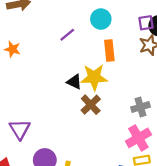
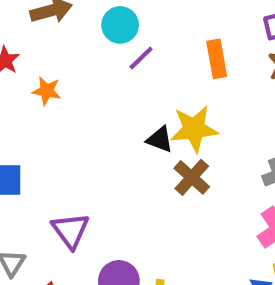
cyan circle: (101, 19) -> (120, 25), moved
orange rectangle: (109, 51) -> (217, 59), moved

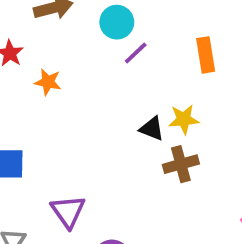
yellow star: (194, 129) -> (184, 119), size x0.7
brown cross: (192, 177) -> (181, 164), turned 32

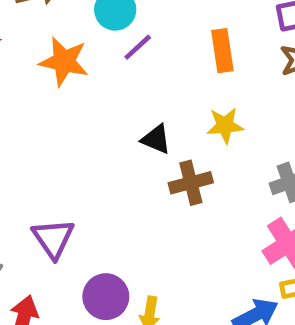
orange star: (48, 82) -> (64, 61), moved, size x1.5
yellow star: (184, 119) -> (225, 125), moved

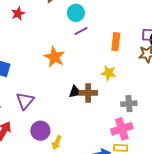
orange star: (64, 61) -> (55, 57), moved
black triangle: (156, 139) -> (75, 92), moved, turned -48

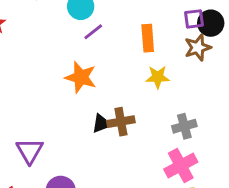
orange star: (55, 57) -> (81, 77), moved
yellow star: (109, 73) -> (158, 77), moved

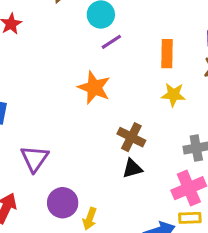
brown cross: (121, 122) -> (131, 137), turned 32
black triangle: (101, 124) -> (132, 168), moved

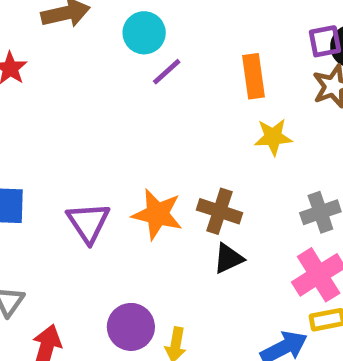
orange star: (94, 88) -> (157, 214), moved
purple triangle: (34, 159) -> (88, 223), moved

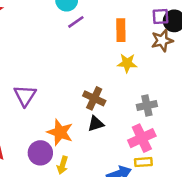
orange star: (157, 214) -> (60, 132), moved

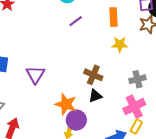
purple line: (76, 22) -> (76, 21), moved
purple circle: (40, 153) -> (76, 120), moved
yellow rectangle: (143, 162) -> (136, 127), turned -56

